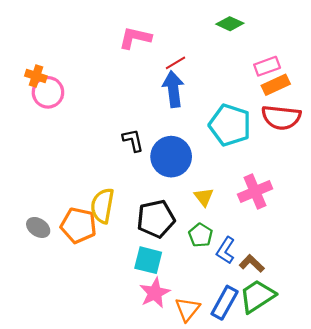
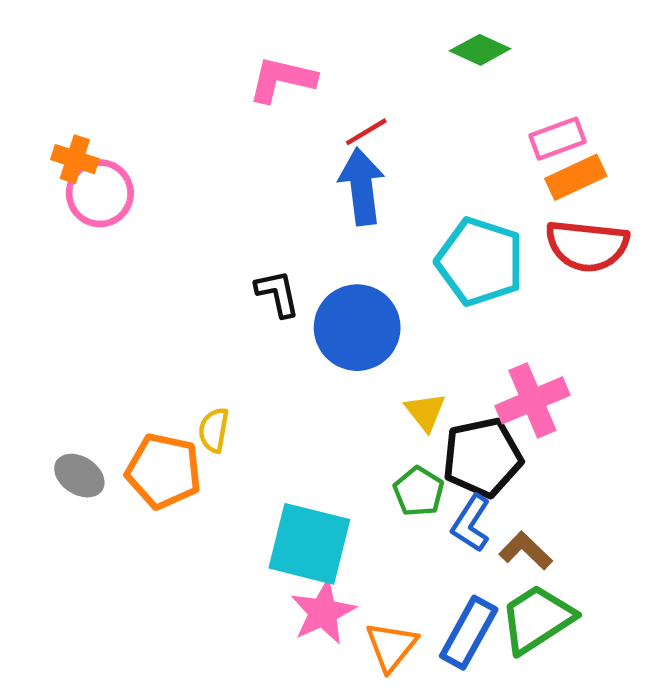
yellow semicircle: (102, 206) -> (214, 430), size x0.6
black pentagon: (156, 219) -> (482, 457), moved
cyan square: (148, 260) -> (309, 544), size x1.4

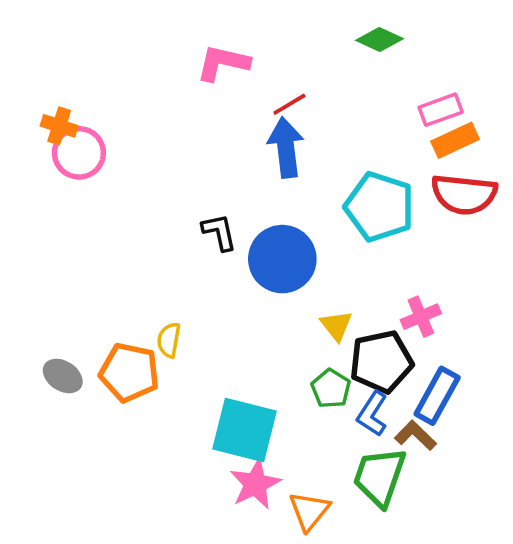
pink cross: (532, 400) -> (421, 317), size x0.7
green trapezoid: (537, 619) -> (379, 477), moved, turned -38
blue rectangle: (469, 633) -> (437, 396), moved

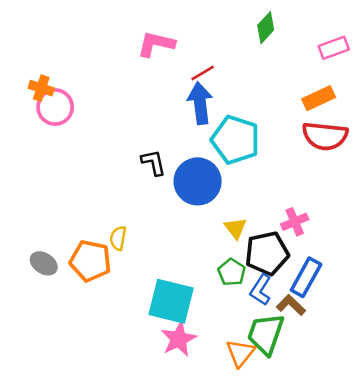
green diamond: (379, 39) -> (266, 28), turned -72
pink rectangle: (441, 110) -> (334, 48), moved
cyan pentagon: (379, 207) -> (235, 140), moved
orange triangle: (309, 511) -> (240, 353), moved

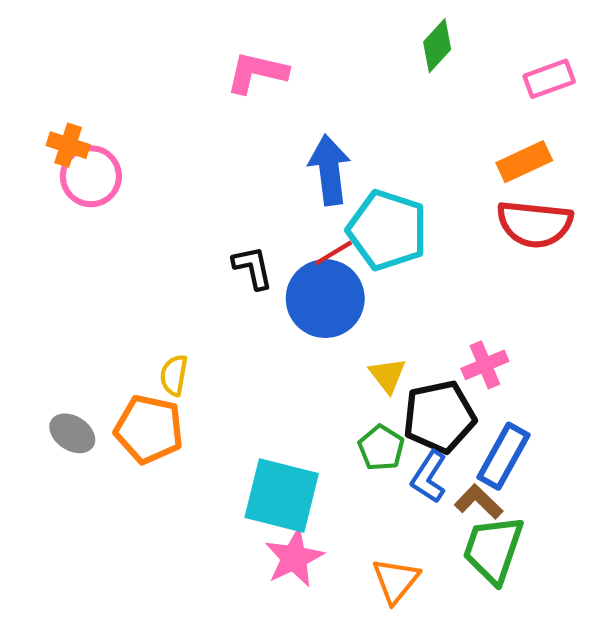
red line: (203, 73) -> (334, 253), moved
yellow semicircle: (118, 238) -> (174, 375), moved
green trapezoid: (266, 334) -> (493, 549), moved

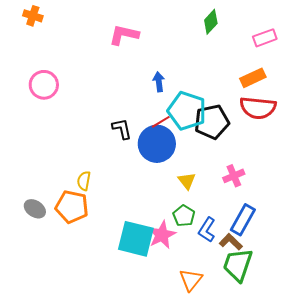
orange cross: (68, 145) -> (33, 16), moved
blue arrow: (329, 170) -> (159, 82), size x0.6
black pentagon: (439, 417) -> (212, 122), moved
pink star: (294, 558) -> (162, 235), moved

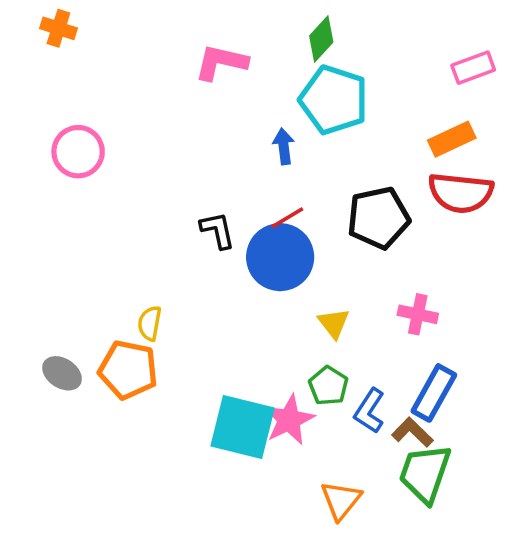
green diamond: (211, 22) -> (321, 39), moved
cyan pentagon: (187, 111) -> (334, 100), moved
pink cross: (234, 176) -> (418, 314), turned 35

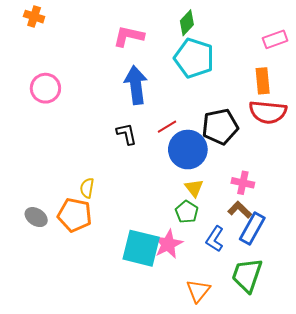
orange rectangle: (452, 139) -> (263, 81), turned -70
blue arrow: (284, 146) -> (136, 85), moved, size x1.8
blue circle: (280, 257) -> (188, 150), moved
green pentagon: (328, 386) -> (187, 212), moved
brown L-shape: (412, 432) -> (240, 210), moved

